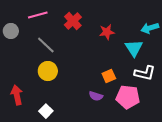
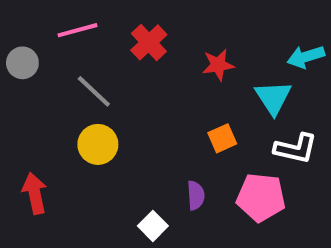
orange square: (109, 76) -> (222, 138), moved
purple semicircle: (96, 96) -> (196, 195), turned -112
white square: (46, 111) -> (153, 226), moved

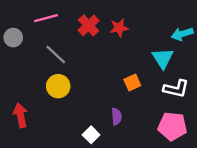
red star: (218, 65) -> (119, 28), moved
pink pentagon: (261, 197) -> (172, 126), moved

